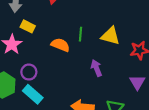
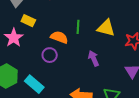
purple circle: (29, 72) -> (50, 55), moved

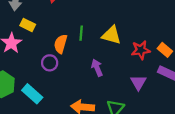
orange semicircle: (59, 37) -> (61, 44), turned -96

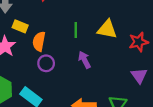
orange semicircle: (61, 44) -> (39, 41), moved
purple arrow: (97, 68) -> (84, 60), moved

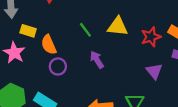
green line: (76, 30) -> (85, 30), turned -32
orange semicircle: (39, 41) -> (49, 45), turned -30

